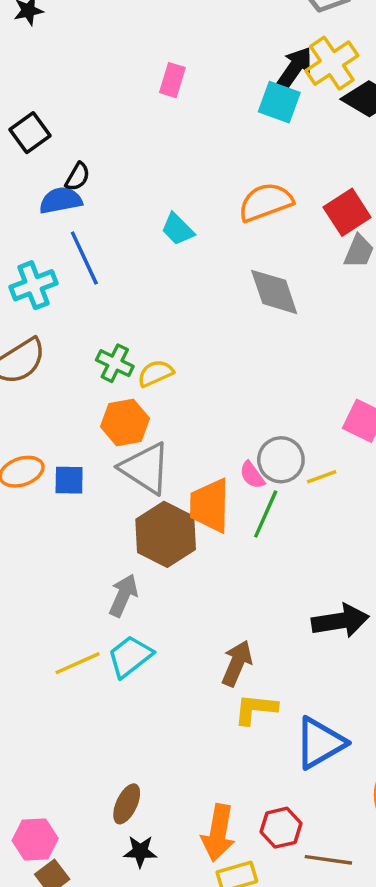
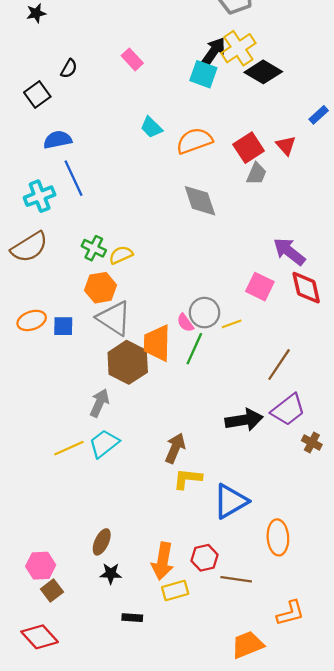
pink rectangle: (172, 80) -> (132, 59), turned -60
black semicircle: (78, 177) -> (69, 69), moved
cyan trapezoid: (178, 229) -> (151, 127), moved

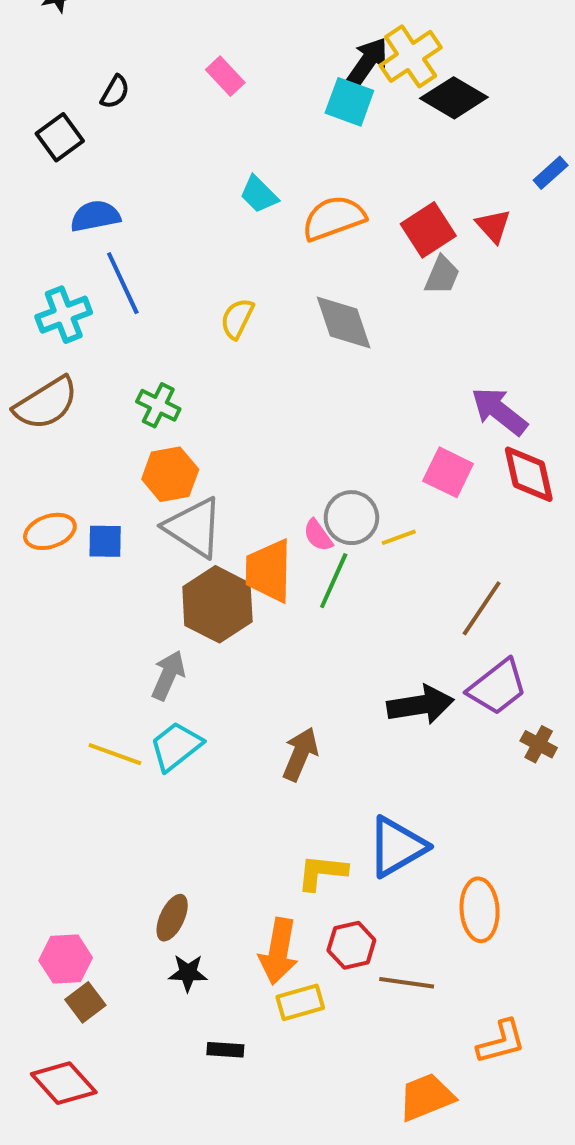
yellow semicircle: (121, 255) -> (237, 319), moved, turned -40
yellow line: (69, 448) -> (115, 754), turned 44
yellow L-shape: (188, 479) -> (322, 872), moved

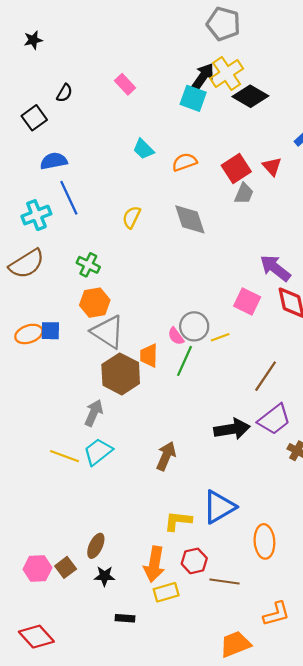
orange semicircle: (334, 218) -> (184, 162), size x0.7
blue square: (105, 541) -> (50, 331), moved
orange trapezoid: (269, 571) -> (149, 356), size x0.7
brown square: (85, 1002) -> (66, 567), moved

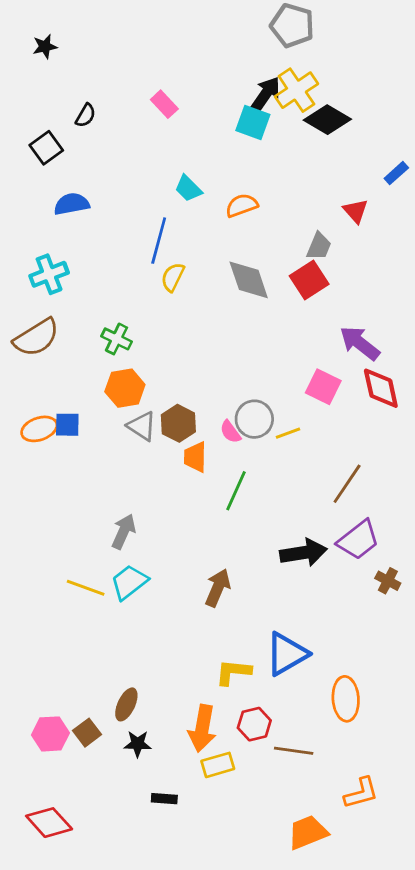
red square: (236, 169) -> (309, 280), moved
blue line: (69, 198) -> (159, 241), moved, turned 40
gray triangle: (108, 332) -> (142, 426), size x0.7
green line: (184, 361) -> (236, 491), moved
brown hexagon: (121, 374) -> (178, 423), moved, size x0.7

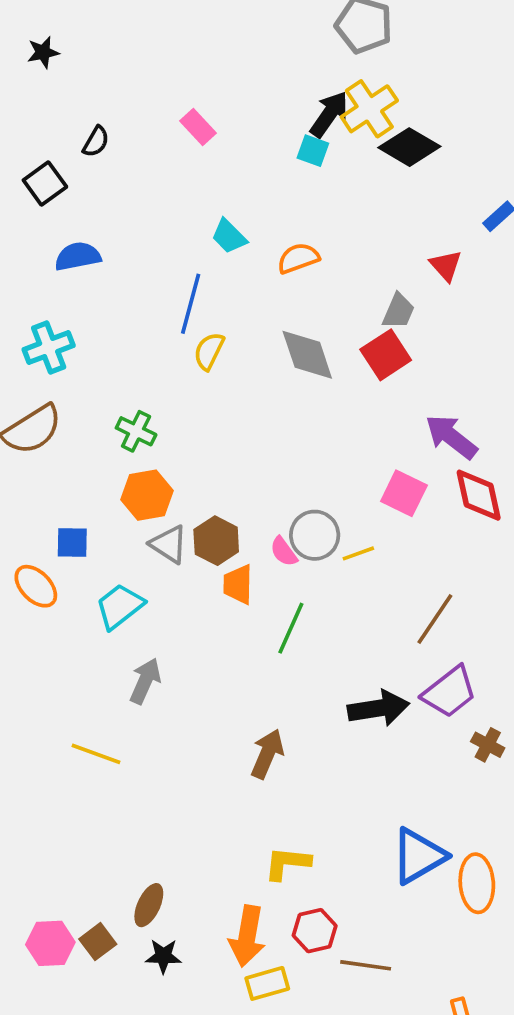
cyan square: (253, 122) -> (313, 151), size x0.7
orange ellipse: (39, 429) -> (36, 586), moved, turned 64
cyan trapezoid: (129, 582) -> (120, 606), moved
blue triangle: (287, 654) -> (418, 856), moved
orange ellipse: (346, 699) -> (477, 883), moved

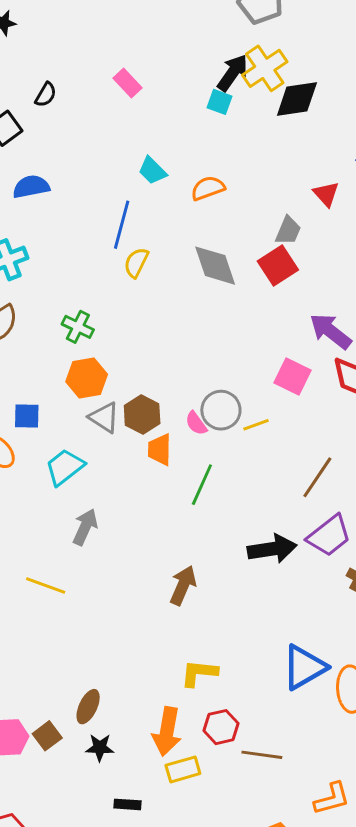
black diamond: (409, 147) -> (297, 99), turned -39

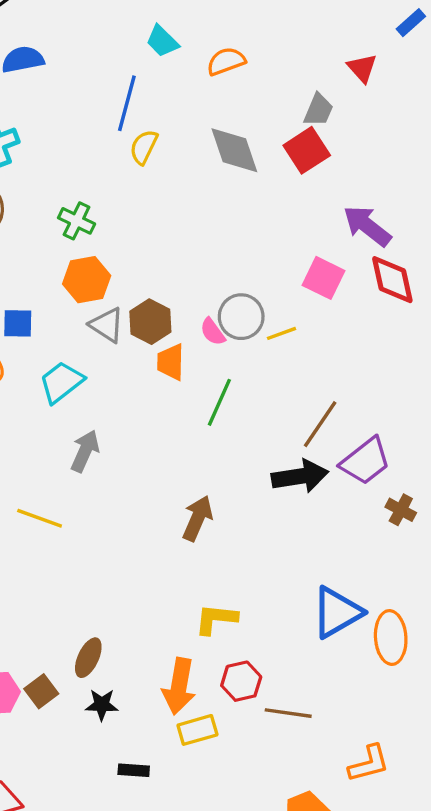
brown line: (317, 477) -> (320, 424), moved

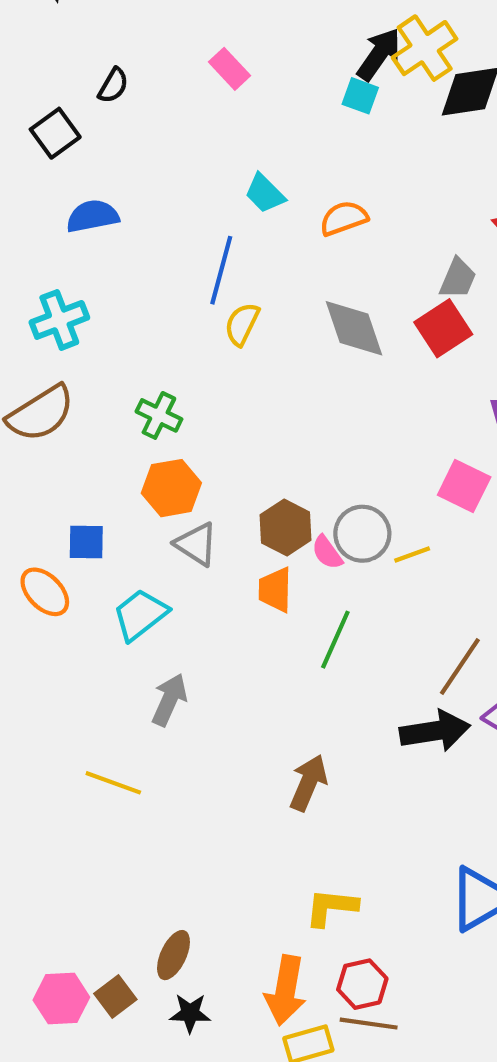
brown hexagon: (150, 322) -> (286, 527), moved
brown line: (288, 713) -> (369, 1024), moved

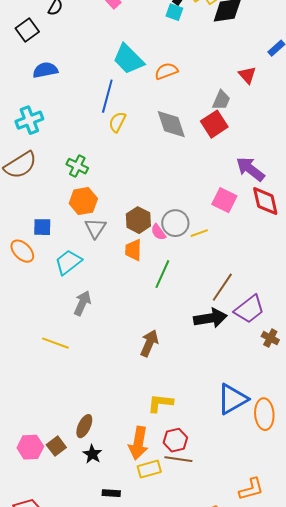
cyan trapezoid: (265, 193) -> (128, 59), size x1.6
gray triangle: (196, 544) -> (95, 228), turned 30
black star: (190, 1013) -> (92, 454), turned 30

